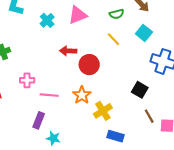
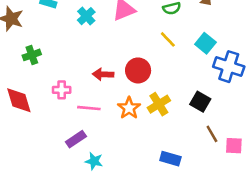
cyan square: (144, 33) -> (205, 43), moved
red arrow: (68, 51) -> (103, 74), moved
yellow cross: (103, 111) -> (159, 104), moved
purple rectangle: (39, 120) -> (76, 139), turned 35

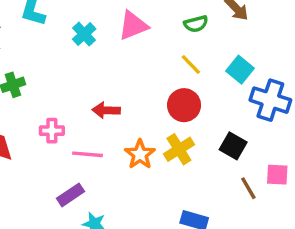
red circle: (138, 70) -> (184, 105), moved
pink square: (234, 146) -> (277, 175), moved

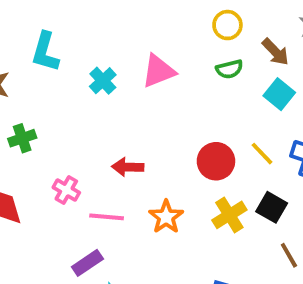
yellow line: (191, 65) -> (262, 154), moved
cyan square: (240, 70) -> (279, 94), moved
pink cross: (52, 131) -> (66, 190), turned 30
yellow cross: (179, 149) -> (229, 215), moved

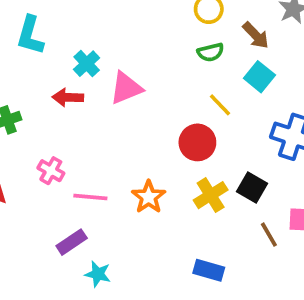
pink triangle: (158, 71) -> (126, 88), moved
yellow line: (262, 154) -> (220, 105), moved
red arrow: (128, 167) -> (68, 97), moved

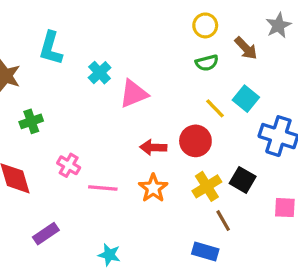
cyan square: (259, 77) -> (246, 99), moved
red arrow: (68, 97) -> (153, 147), moved
brown line: (269, 235) -> (223, 221), moved
purple rectangle: (72, 242) -> (46, 234), moved

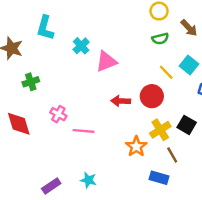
orange star: (153, 188) -> (136, 147), moved
purple rectangle: (46, 234) -> (51, 186), moved

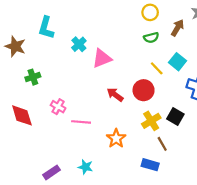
brown arrow: (189, 28) -> (177, 28), turned -105
red arrow: (121, 101) -> (115, 95), turned 35
orange star: (136, 147) -> (116, 138), moved

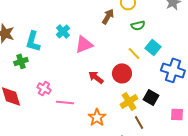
cyan L-shape: (46, 28) -> (33, 41), moved
brown arrow: (177, 28) -> (108, 16), moved
green semicircle: (151, 38) -> (138, 25), moved

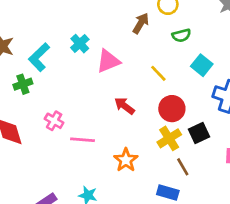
cyan L-shape: (33, 41) -> (39, 57), turned 30
yellow line: (134, 53) -> (158, 73), moved
red circle: (122, 73) -> (172, 109), moved
black square: (151, 97) -> (199, 133), turned 35

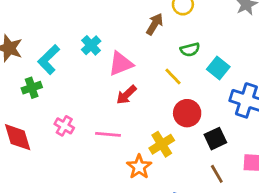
green semicircle: (181, 35) -> (190, 50), moved
red arrow: (124, 106) -> (126, 95), moved, turned -80
yellow cross: (169, 138) -> (162, 144), moved
pink line: (82, 140) -> (108, 134), moved
brown line: (183, 167) -> (217, 174), moved

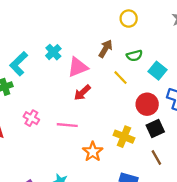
brown arrow: (155, 24) -> (105, 49), moved
red circle: (187, 113) -> (147, 104), moved
yellow cross: (162, 144) -> (124, 137), moved, turned -36

